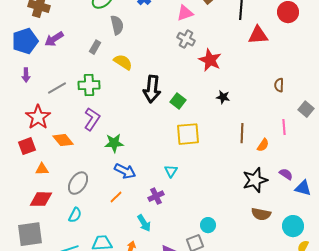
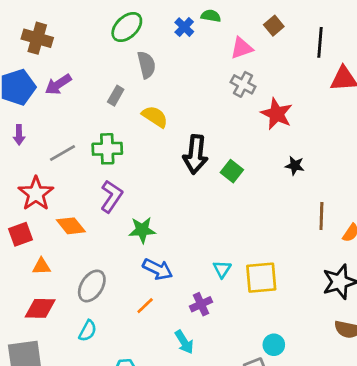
yellow square: (188, 134) -> (261, 278), moved

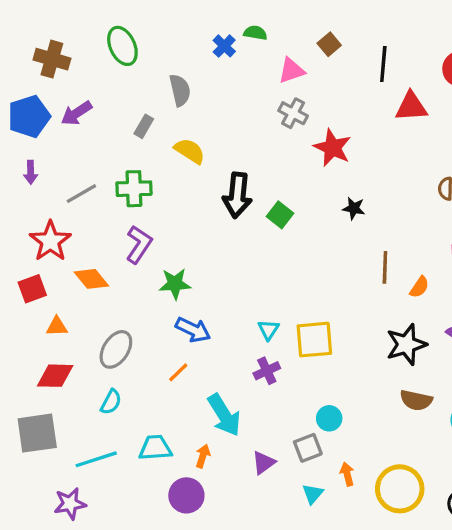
green ellipse: (127, 27) -> (122, 46), moved, turned -72
purple cross: (201, 304) -> (267, 371), moved
cyan arrow: (184, 342) -> (224, 415), size x1.5

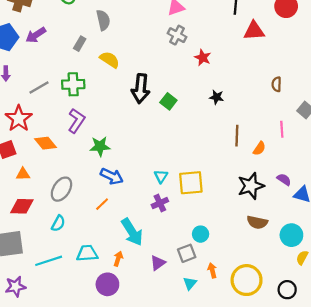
red star: (332, 148) -> (203, 58), size x0.7
purple star: (70, 504) -> (15, 286), moved

